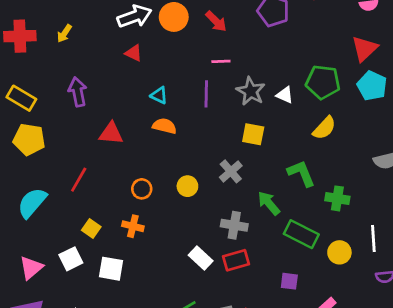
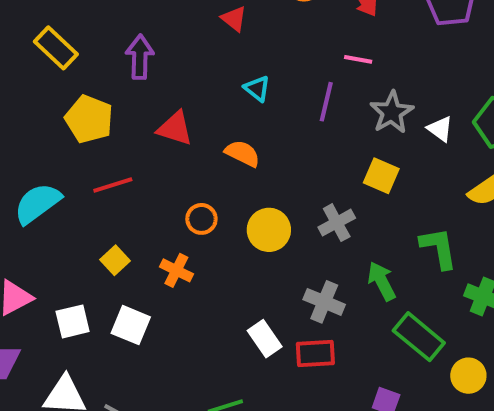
orange semicircle: (165, 126) -> (242, 153), moved
yellow pentagon: (29, 139) -> (89, 119), moved
red line: (79, 180) -> (113, 185), turned 30
yellow circle: (187, 186) -> (269, 230), size x1.4
white square: (71, 259) -> (73, 321), moved

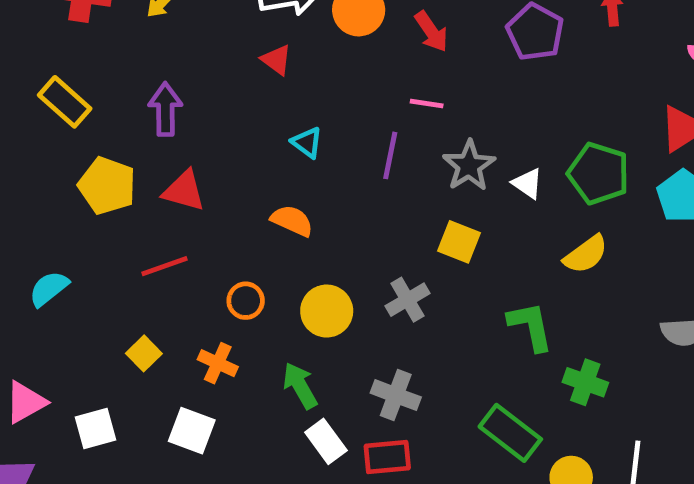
red triangle: (175, 128) -> (184, 191), moved
red line: (113, 185) -> (164, 266), moved
cyan semicircle: (37, 203) -> (49, 289), size x0.7
green arrow: (382, 281) -> (300, 386), moved
white square: (131, 325) -> (192, 431), moved

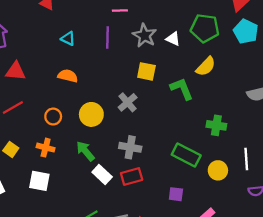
green L-shape: (530, 326) -> (182, 89), moved

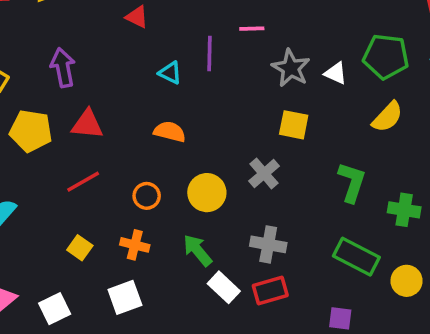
purple line: (107, 37) -> (209, 54), moved
green L-shape: (182, 89) -> (352, 182), moved, turned 40
white square: (39, 181) -> (125, 297), turned -30

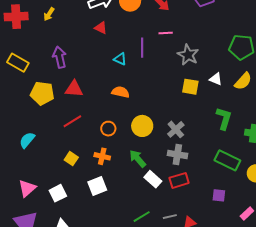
white triangle: (336, 73) -> (216, 79), moved
gray cross: (264, 174) -> (176, 129), moved

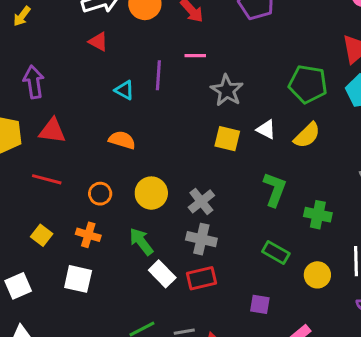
red line: (72, 121) -> (47, 179), turned 42
green rectangle: (227, 160) -> (276, 253), size x0.7
white square: (97, 186) -> (78, 279), turned 30

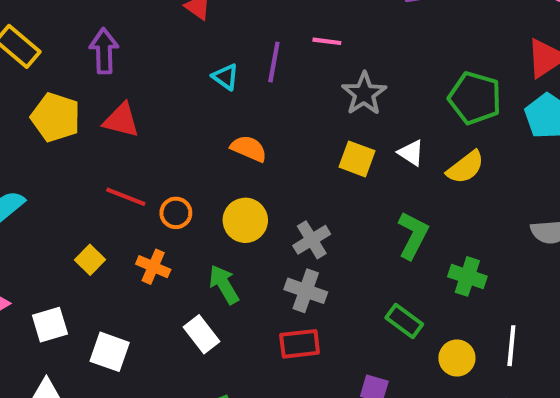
orange semicircle: (122, 140) -> (249, 149), moved
red line: (47, 179) -> (126, 197), moved
white rectangle: (162, 274) -> (202, 334), moved
white square: (78, 279) -> (110, 352), moved

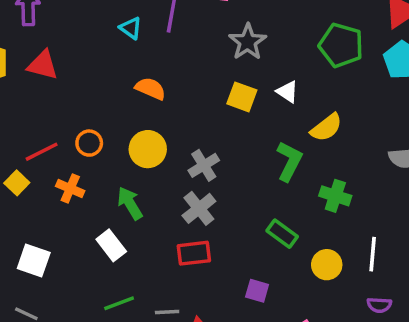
yellow semicircle: (465, 167) -> (326, 127), moved
red line: (126, 197) -> (42, 152), moved, turned -48
gray cross: (306, 291) -> (199, 208), turned 32

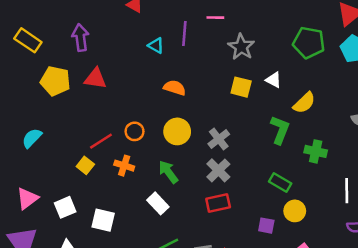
yellow circle: (327, 265) -> (295, 211), moved

